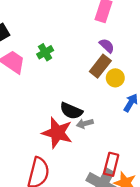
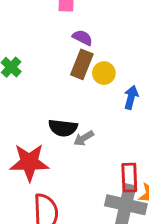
red star: (57, 133) -> (29, 162), moved

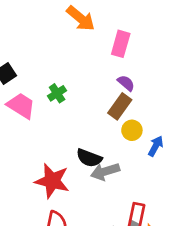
yellow circle: (104, 73) -> (132, 130), moved
gray arrow: (84, 138) -> (105, 172), size x1.5

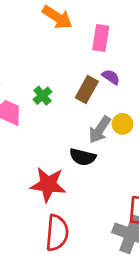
brown rectangle: (120, 106) -> (87, 89), moved
gray arrow: (105, 172) -> (100, 130), moved, turned -32

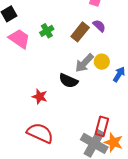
red star: (48, 184) -> (40, 97), size x0.6
red semicircle: (57, 233) -> (40, 133), turned -80

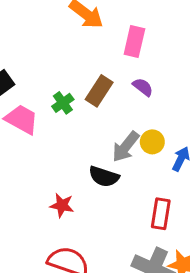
brown rectangle: (80, 32) -> (99, 91), moved
red rectangle: (102, 126) -> (161, 214), moved

